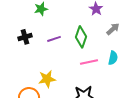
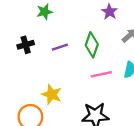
yellow star: (47, 79) -> (52, 94), turned 30

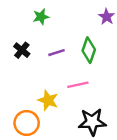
black cross: (26, 45) -> (22, 50), turned -35
pink line: (101, 74) -> (78, 85), moved

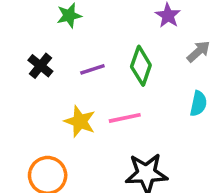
yellow star: (48, 100) -> (80, 121), moved

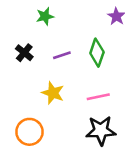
pink line: (125, 118) -> (98, 97), moved

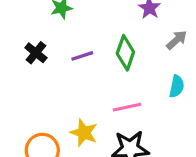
yellow star: (53, 93) -> (84, 133), moved

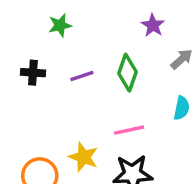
black cross: (36, 53) -> (33, 73), turned -35

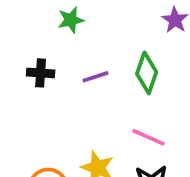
pink line: (129, 130) -> (148, 137), turned 36

